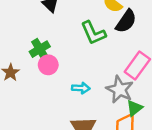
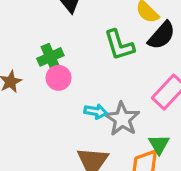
gray star: (120, 89) -> (122, 119), moved
green triangle: (134, 108) -> (159, 144), turned -30

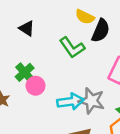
cyan arrow: (96, 111) -> (70, 102), size x1.5

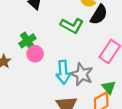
green L-shape: (72, 48) -> (72, 26), turned -35
cyan arrow: (70, 102) -> (63, 72), turned 85

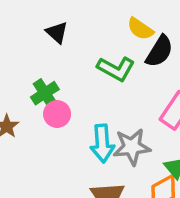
gray star: (82, 74) -> (132, 147), turned -30

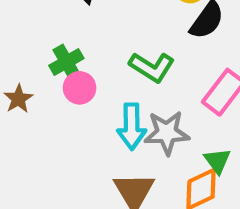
green L-shape: (116, 69) -> (152, 67), moved

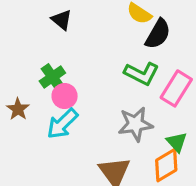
green L-shape: (152, 67) -> (142, 74), moved
cyan arrow: (132, 126) -> (62, 124), moved, turned 52

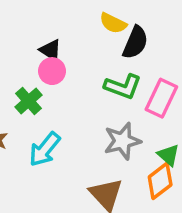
black triangle: (62, 20) -> (51, 50), moved
pink circle: (65, 96) -> (52, 71), moved

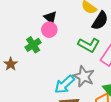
gray star: (122, 141) -> (84, 76), turned 30
cyan arrow: (45, 149) -> (64, 84), moved

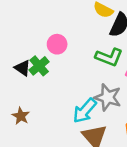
black triangle: (50, 17) -> (22, 68), moved
brown star: (11, 64) -> (21, 116), moved

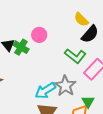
green cross: (39, 66) -> (21, 47), turned -35

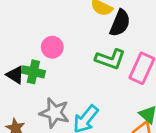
gray star: (65, 86) -> (55, 113), moved

